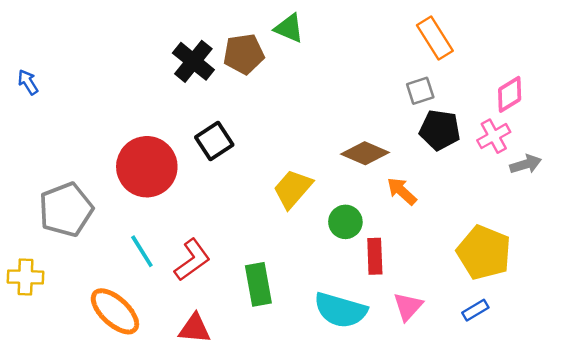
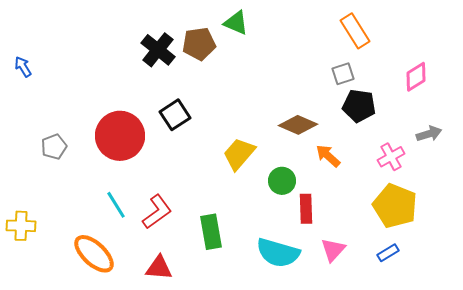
pink cross: (494, 136) -> (391, 157), moved
gray pentagon: (66, 210) -> (54, 147), moved, size x0.6

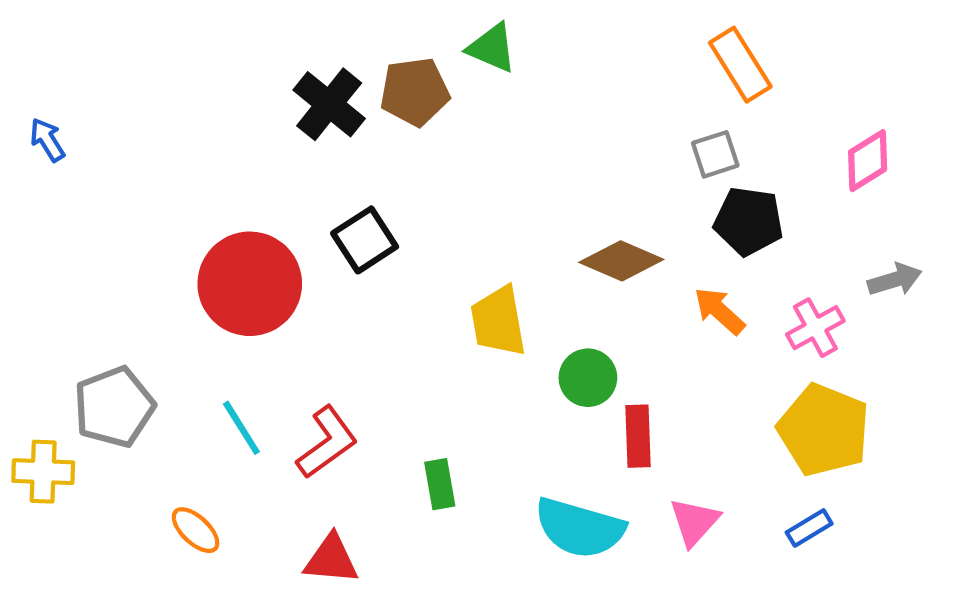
gray pentagon: (54, 147) -> (114, 407), moved, size x1.5
yellow trapezoid: (239, 154) -> (498, 321), turned -51
orange arrow: (328, 156) -> (719, 311), moved
green rectangle: (211, 232) -> (440, 484), size x0.7
orange ellipse: (94, 254) -> (196, 530), size x0.6

